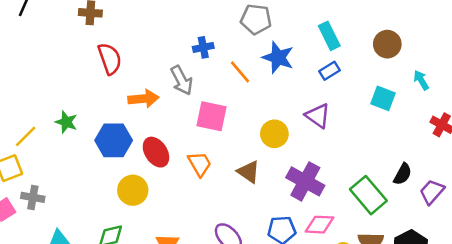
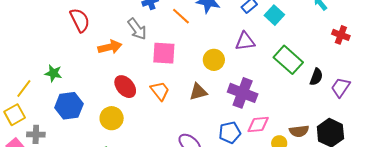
cyan square: (383, 98) -> (274, 15), moved, turned 30
purple triangle: (318, 116) -> (245, 41), turned -35
blue hexagon: (114, 140) -> (69, 106), moved
brown triangle: (249, 172) -> (198, 92), turned -42
green rectangle: (368, 195) -> (288, 60), moved

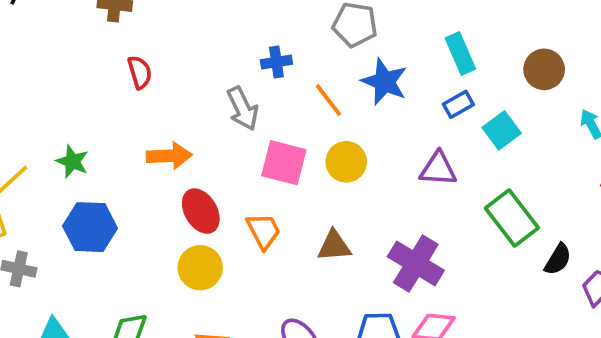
red semicircle: (80, 20) -> (140, 72), size x0.7
orange arrow: (110, 47) -> (169, 156), moved
yellow circle: (214, 60) -> (346, 162), moved
yellow circle: (112, 118) -> (200, 268), moved

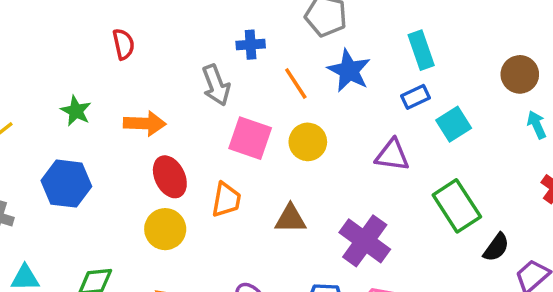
brown circle: (544, 69) -> (520, 74), moved
green star: (72, 162) -> (76, 111), moved
orange trapezoid: (263, 231) -> (226, 200), turned 33

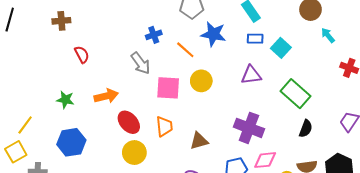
blue rectangle: (416, 97) -> (255, 39), turned 42
brown triangle: (290, 219) -> (199, 141), moved
black semicircle: (496, 247) -> (306, 129), moved

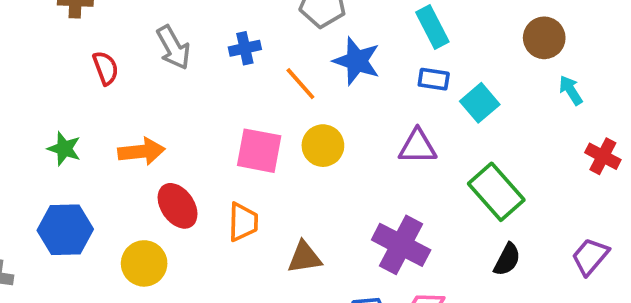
gray arrow: (141, 63) -> (173, 47), moved
yellow circle: (134, 153) -> (144, 263), moved

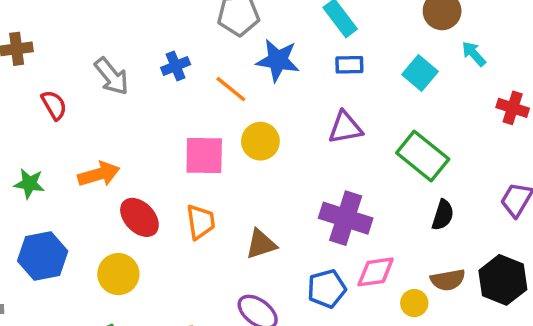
cyan square: (480, 103) -> (420, 73), moved

